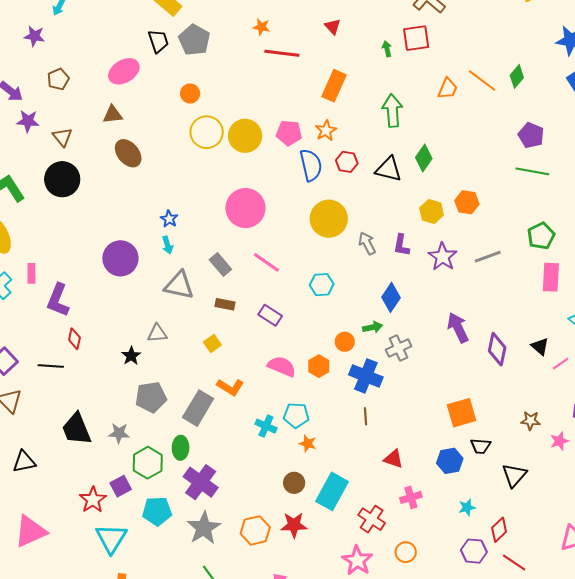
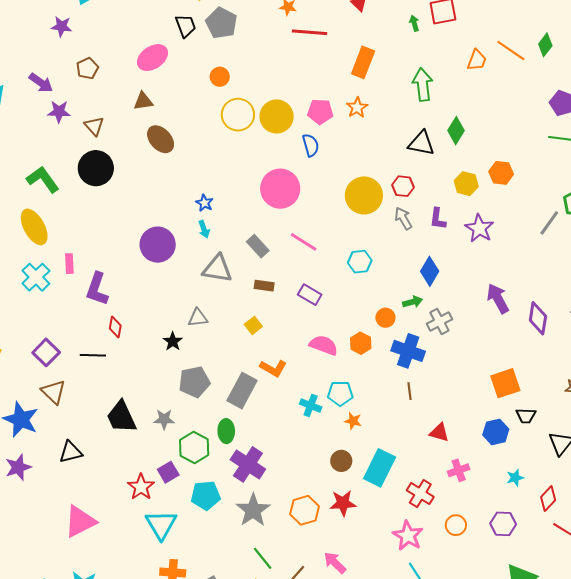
red hexagon: (347, 162) -> (403, 186), moved
blue semicircle: (311, 165) -> (311, 145), moved, size x0.7
gray line: (488, 257) -> (549, 223), moved, turned -32
purple hexagon: (474, 551) -> (503, 524), moved

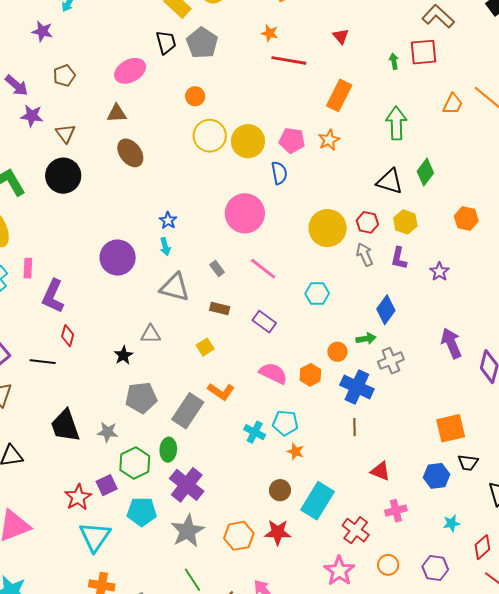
yellow hexagon: (466, 184) -> (405, 222), moved
purple star: (479, 228) -> (439, 272), size x0.7
gray rectangle: (258, 246) -> (217, 269), size x0.7

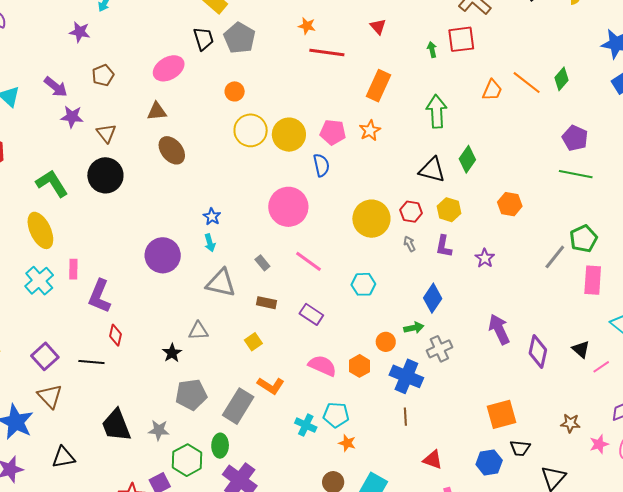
gray arrow: (365, 255) -> (409, 244), size x0.7

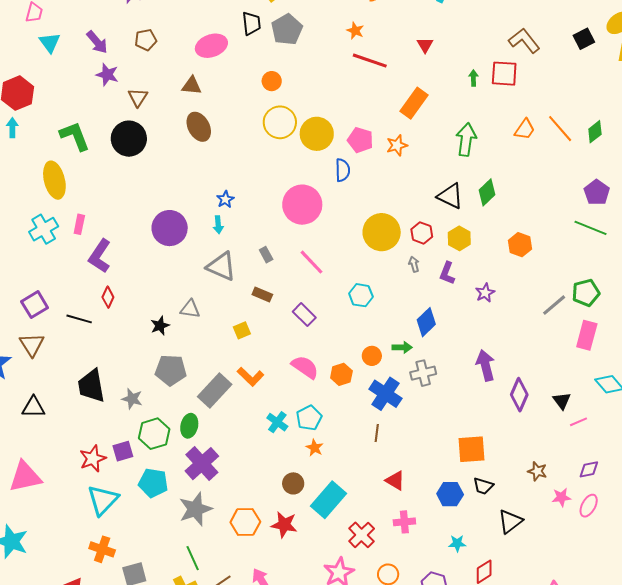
cyan pentagon: (336, 415) -> (309, 418), turned 30

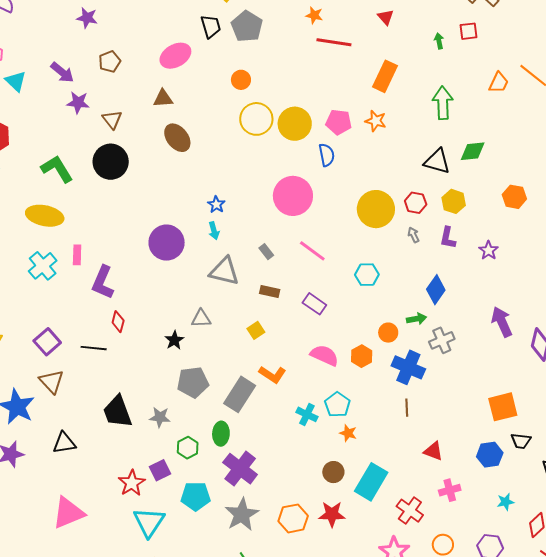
red square: (504, 74) -> (469, 31), size x0.7
orange star: (397, 145) -> (376, 121), turned -30
yellow ellipse: (54, 180) -> (45, 216), turned -54
green diamond: (487, 192) -> (473, 151), turned 48
green hexagon: (154, 434) -> (188, 448), size x0.7

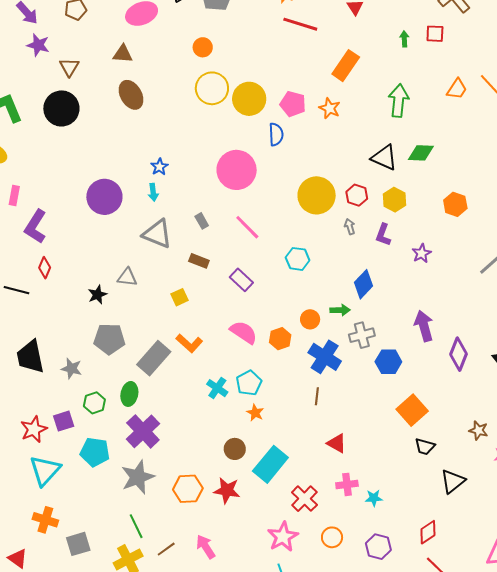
orange square: (503, 407) -> (412, 410), turned -36
blue hexagon: (490, 455) -> (388, 362), moved
cyan star: (505, 502) -> (374, 498), moved

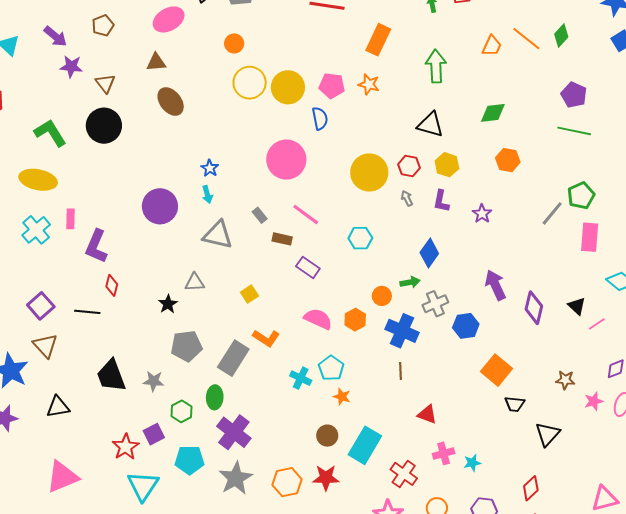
green diamond: (421, 153) -> (493, 113), moved
brown rectangle: (199, 261) -> (282, 239), moved

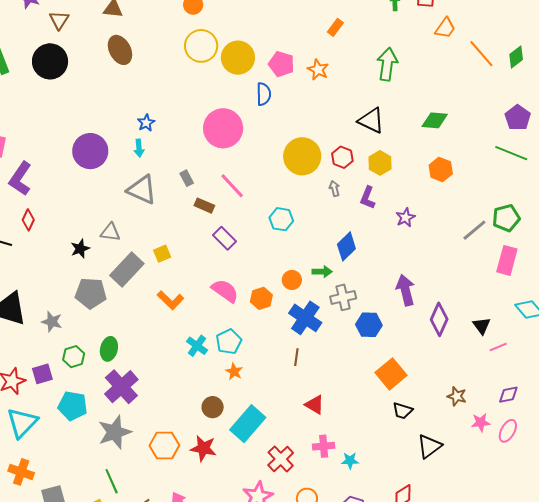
orange rectangle: (378, 40) -> (335, 27), size x0.6
orange trapezoid: (492, 46) -> (445, 28), moved
gray rectangle: (233, 358) -> (127, 269), moved

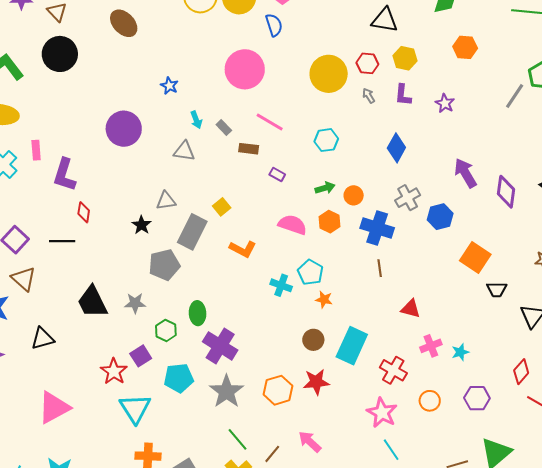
cyan arrow: (139, 148) -> (196, 120), moved
gray triangle: (142, 190) -> (184, 151), size x0.7
purple rectangle: (224, 238) -> (277, 174), size x0.7
green arrow: (322, 272) -> (325, 188), moved

